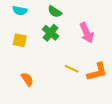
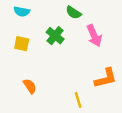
green semicircle: (55, 12) -> (73, 13), moved
yellow line: (72, 69) -> (78, 100), moved, turned 48

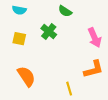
pink arrow: (94, 36) -> (95, 38), moved
orange semicircle: (30, 86) -> (26, 76), size x1.5

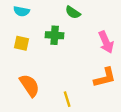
green cross: (49, 31) -> (55, 35), turned -35
yellow line: (69, 89) -> (67, 99), moved

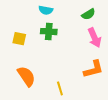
cyan semicircle: (22, 11) -> (46, 10), moved
green semicircle: (73, 12) -> (88, 14), moved, turned -64

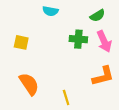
green cross: (49, 32) -> (78, 39), moved

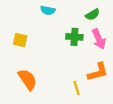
yellow line: (66, 97) -> (77, 88), moved

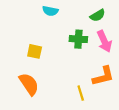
yellow square: (20, 40) -> (35, 51), moved

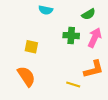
pink arrow: (104, 41) -> (95, 38), turned -132
yellow line: (81, 93) -> (73, 84), turned -56

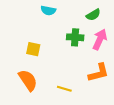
yellow line: (73, 84) -> (64, 89), moved

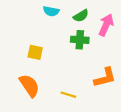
green semicircle: (93, 15) -> (81, 16), moved
pink arrow: (100, 39) -> (106, 25), moved

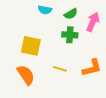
yellow square: (35, 52) -> (31, 46), size x1.5
yellow line: (68, 95) -> (60, 69), moved

